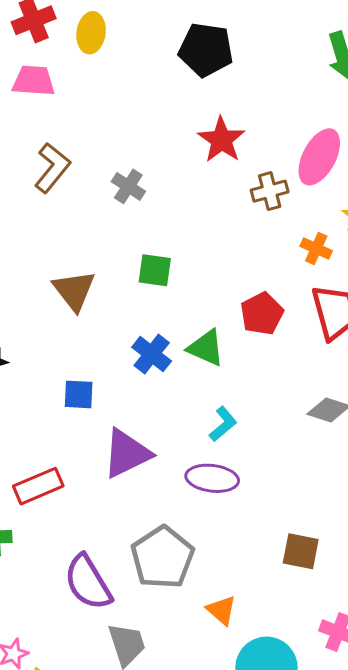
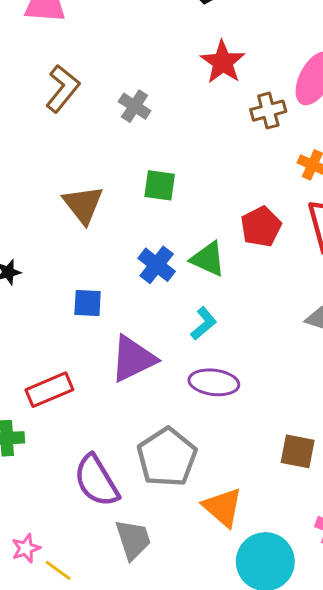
cyan L-shape: (223, 424) -> (204, 324), moved
orange triangle: (221, 610) -> (223, 507), size x1.4

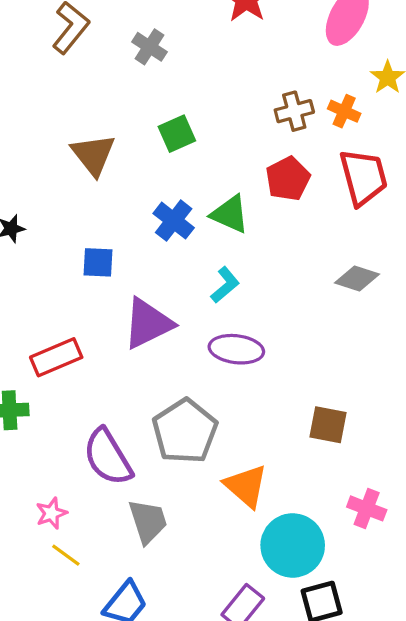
brown cross: (268, 111) -> (294, 111), moved
green square: (160, 185) -> (177, 134), turned -32
pink star: (26, 548) -> (51, 513), moved

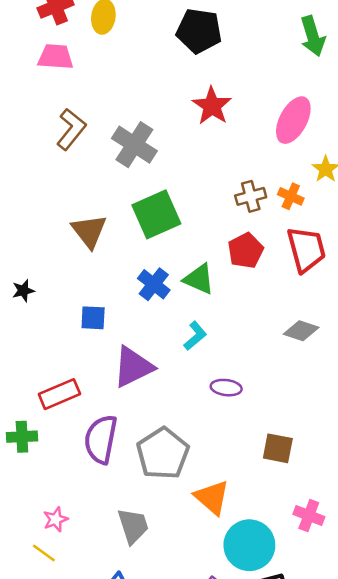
gray cross: (150, 47) -> (134, 145), size x1.6
green square: (177, 134) -> (156, 214), size x1.6
purple ellipse: (236, 349) -> (226, 388), moved, size x0.7
purple semicircle: (108, 457) -> (101, 439), moved, turned 42
yellow line: (66, 555) -> (44, 553), moved

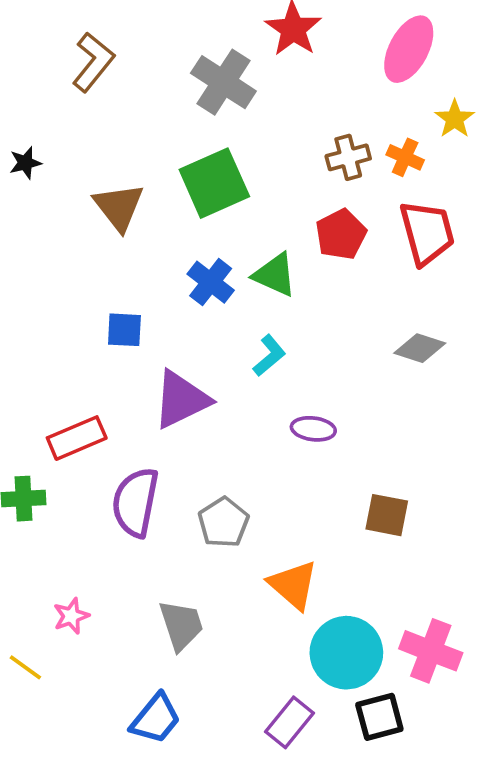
gray cross: (134, 145) -> (223, 82), moved
black star: (23, 291) -> (25, 163), moved
gray pentagon: (163, 453) -> (223, 522), size x0.7
pink cross: (309, 515) -> (431, 651), moved, size x1.4
yellow line: (44, 553) -> (25, 667), moved

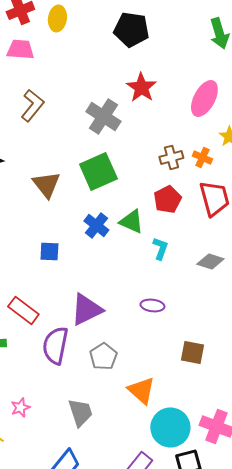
cyan L-shape: (269, 355) -> (160, 248), moved, turned -30
purple triangle: (181, 400) -> (86, 309), moved
red rectangle: (77, 438) -> (23, 310), turned 60

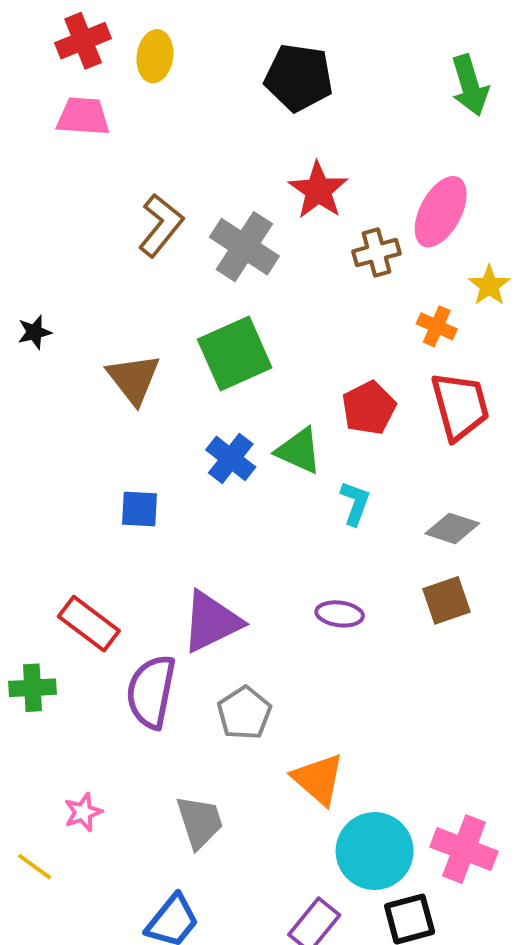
brown L-shape: (32, 105) -> (161, 225), moved
brown cross: (171, 157) -> (377, 252), moved
brown square: (192, 352) -> (446, 600), moved, turned -30

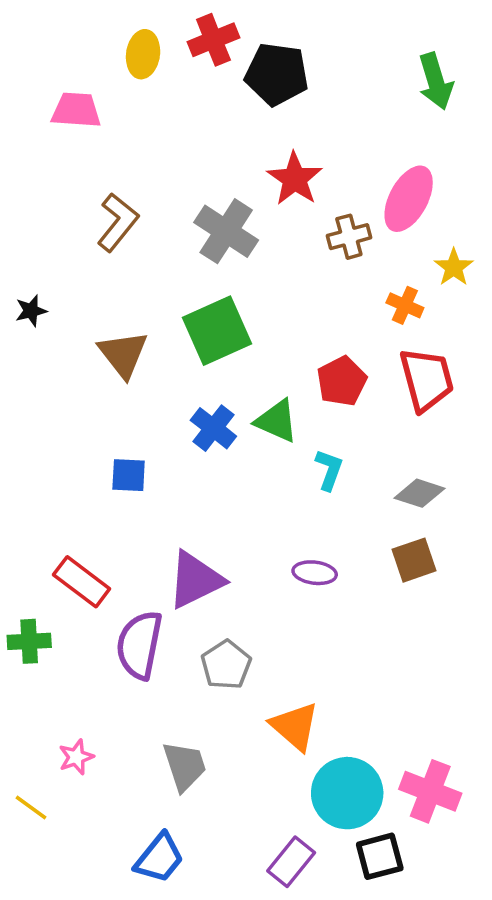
red cross: (83, 41) -> (213, 40), moved
brown L-shape: (161, 225) -> (118, 222), moved

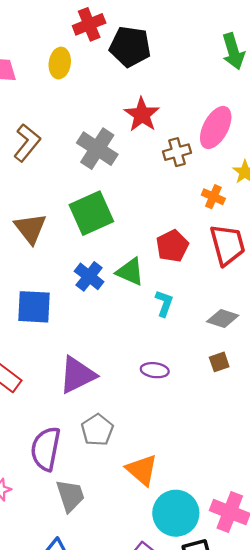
yellow ellipse: (143, 54) -> (60, 63), moved
blue square: (129, 475) -> (34, 307), size x1.5
brown square: (414, 560) -> (219, 362), size x0.7
purple semicircle: (139, 645) -> (46, 449), moved

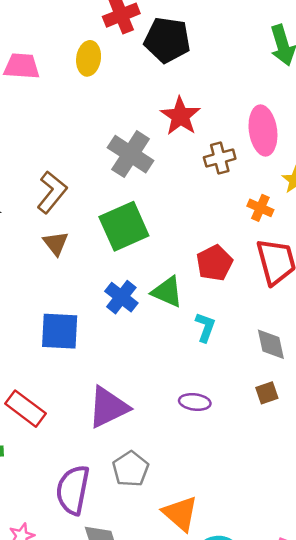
pink ellipse: (216, 128) -> (263, 130), turned -36
brown L-shape: (27, 143) -> (52, 192), moved
brown triangle: (30, 228) -> (56, 243), size x0.7
gray diamond: (223, 319) -> (271, 344), turned 60

